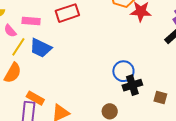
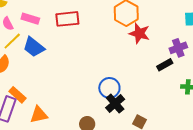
black cross: (132, 85) -> (115, 103), turned -36

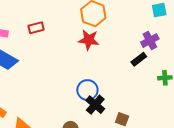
red rectangle: (67, 19) -> (36, 28), size x0.7
red star: (139, 33) -> (89, 40), moved

